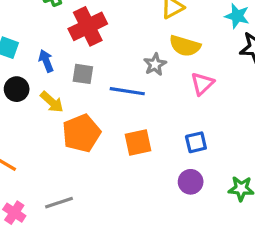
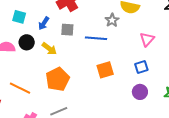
blue arrow: (46, 61) -> (44, 23), turned -120
pink triangle: (202, 84) -> (147, 39), moved
orange pentagon: (81, 133) -> (58, 79), moved

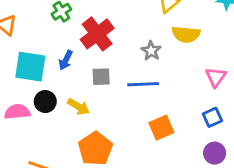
cyan square: (19, 17) -> (30, 67), size x1.6
gray star: (112, 20) -> (151, 51), moved
blue arrow: (44, 23) -> (66, 60), moved

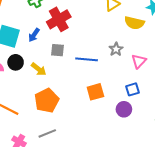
yellow semicircle: (186, 34) -> (134, 23), moved
gray star: (151, 51) -> (116, 49), moved
purple circle: (215, 153) -> (124, 109), moved

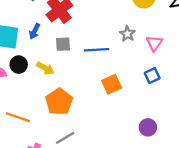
purple circle: (124, 109) -> (148, 127), moved

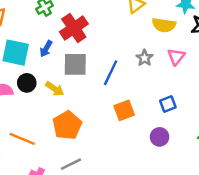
pink triangle: (154, 43) -> (176, 57), moved
gray square: (63, 44) -> (75, 64), size x1.5
blue line: (97, 50) -> (111, 73), turned -65
purple circle: (148, 127) -> (160, 137), moved

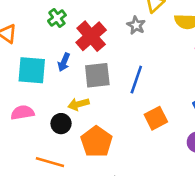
gray star: (145, 58) -> (136, 25), moved
black circle: (27, 83) -> (61, 124), moved
yellow arrow: (55, 89) -> (78, 104), turned 138

